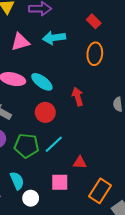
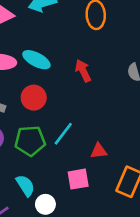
red circle: (45, 112) -> (34, 98), moved

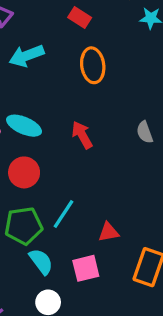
cyan semicircle: (25, 186) -> (41, 262), moved

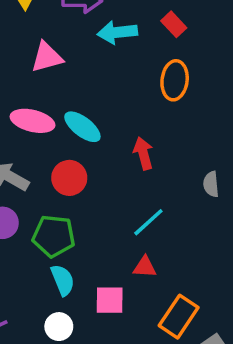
cyan arrow: (26, 56) -> (117, 32), moved
gray semicircle: (145, 132) -> (211, 184), moved
cyan line: (64, 214) -> (148, 222), moved

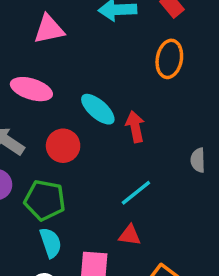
cyan ellipse: (82, 127) -> (98, 109), moved

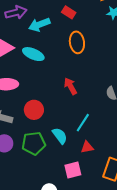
cyan ellipse: (98, 109) -> (33, 54), moved
cyan semicircle: (51, 243) -> (60, 136), moved

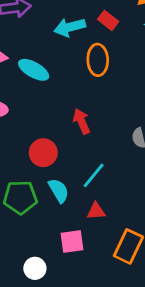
red rectangle: (69, 12) -> (108, 20), moved
cyan arrow: (39, 25) -> (70, 27), moved
red circle: (34, 110) -> (43, 153), moved

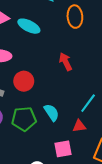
red circle: (43, 153) -> (24, 81), moved
cyan line: (94, 175) -> (88, 103), moved

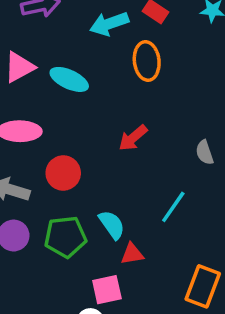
red arrow: (65, 62) -> (133, 138), turned -102
red triangle: (79, 126) -> (132, 254), moved
pink square: (63, 149) -> (107, 290), moved

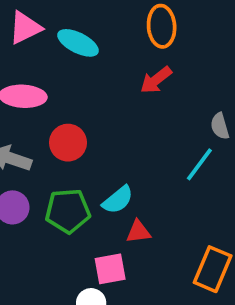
red arrow: (133, 138) -> (156, 80), moved
cyan line: (173, 207) -> (199, 164), moved
cyan semicircle: (112, 225) -> (118, 200), turned 84

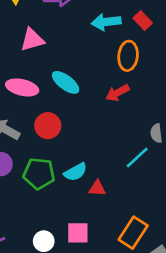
cyan ellipse: (78, 43) -> (66, 82), moved
red triangle: (138, 232) -> (97, 188), moved
pink square: (110, 269) -> (78, 233), moved

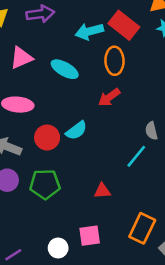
red rectangle: (143, 20) -> (124, 25), size x1.6
cyan ellipse: (66, 82) -> (65, 69), moved
cyan semicircle: (75, 172) -> (76, 130), moved

